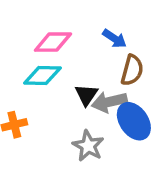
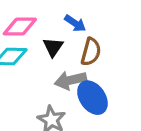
black triangle: (86, 95) -> (53, 47), moved

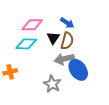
brown semicircle: (91, 52) -> (67, 41), moved

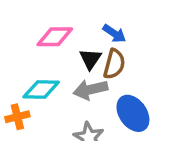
cyan diamond: (26, 44) -> (41, 90), moved
gray arrow: (64, 59) -> (90, 90), moved

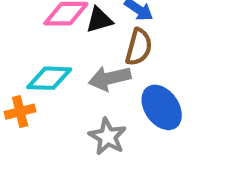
black triangle: (90, 59) -> (99, 20), moved, turned 40

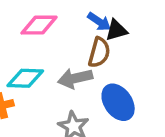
black triangle: (99, 20) -> (116, 30), moved

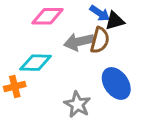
gray arrow: (75, 78) -> (79, 42), moved

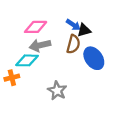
gray arrow: (79, 42) -> (40, 45), moved
blue ellipse: (116, 83) -> (94, 58), moved

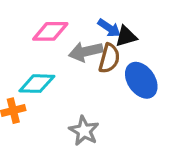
gray arrow: (40, 45) -> (86, 52), moved

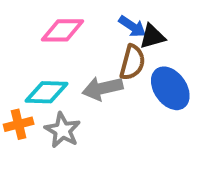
gray arrow: (86, 52) -> (102, 88), moved
gray star: (84, 131) -> (62, 130), moved

